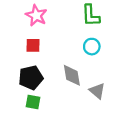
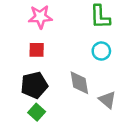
pink star: (36, 15) -> (40, 17), turned -30
green square: (33, 102) -> (37, 112), turned 32

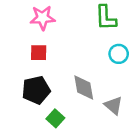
cyan circle: (101, 51) -> (119, 54), moved
green square: (37, 112) -> (55, 118), moved

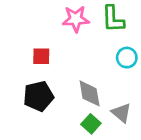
pink star: (43, 18) -> (76, 19), moved
green square: (55, 118) -> (91, 124), moved

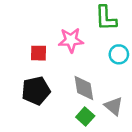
pink star: (76, 19) -> (71, 40), moved

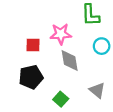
gray diamond: (84, 88) -> (70, 60), moved
green square: (85, 117) -> (61, 99), moved

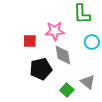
black pentagon: (31, 77) -> (41, 69), moved
green square: (61, 99) -> (67, 90), moved

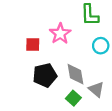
pink star: (55, 31) -> (60, 34), turned -30
gray diamond: (63, 55) -> (75, 74), moved

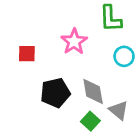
red square: (33, 45) -> (27, 54), moved

